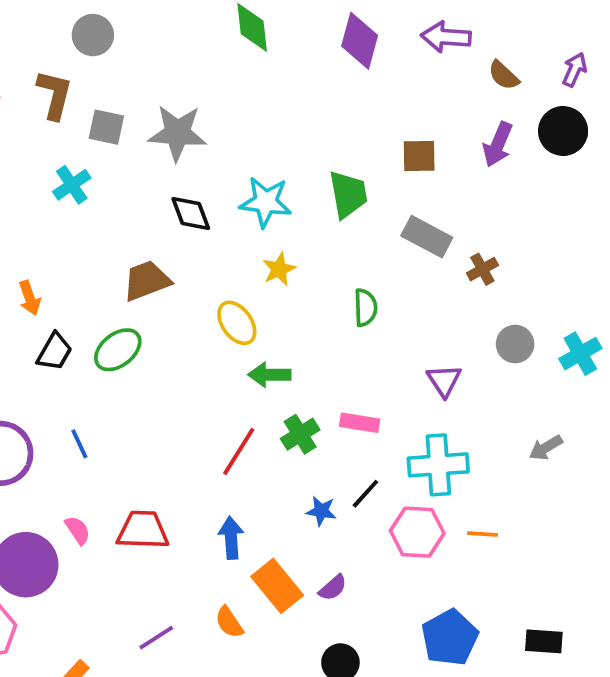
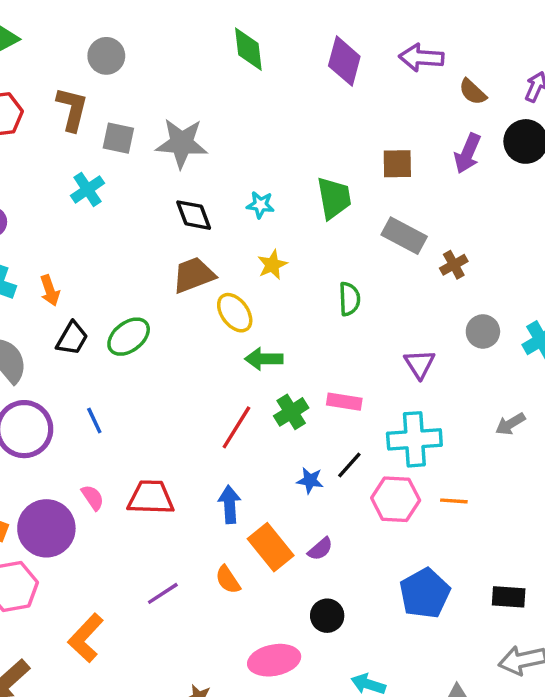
cyan star: (266, 202) -> (260, 205), size x0.6
brown trapezoid: (147, 281) -> (194, 275), moved

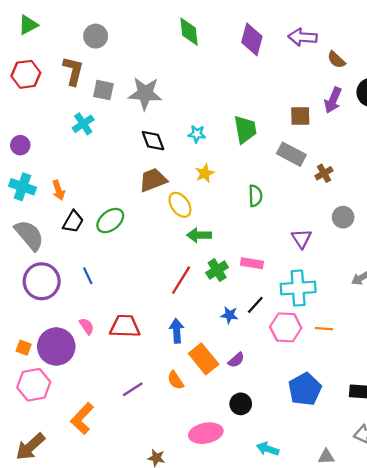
brown square: (397, 164) -> (300, 116), moved

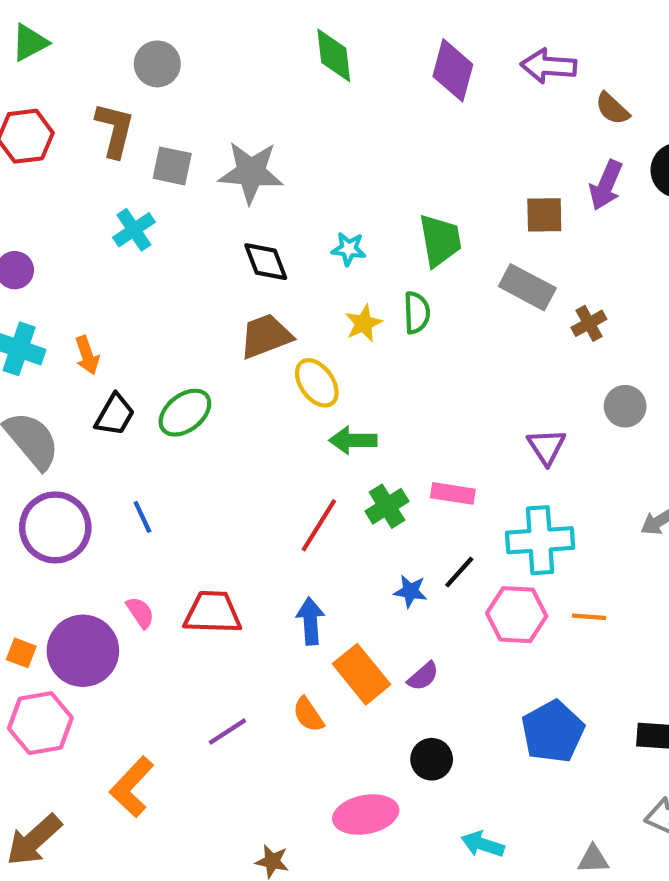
green semicircle: (255, 196) -> (417, 313), moved

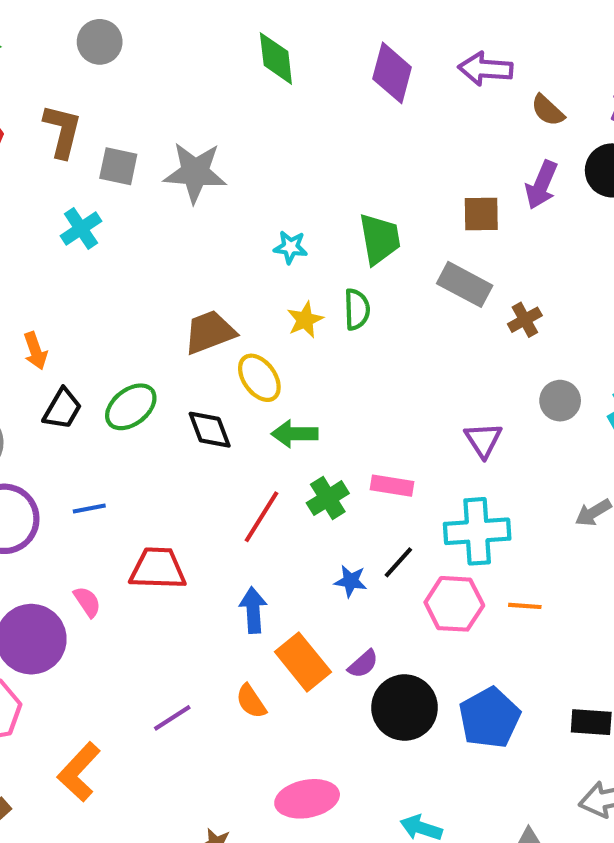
gray circle: (157, 64) -> (100, 42), moved
black diamond: (266, 262) -> (210, 430), moved
blue line: (142, 517) -> (89, 508), turned -76
red trapezoid: (213, 613) -> (158, 569), moved
black circle: (432, 759) -> (405, 708), moved, size x1.6

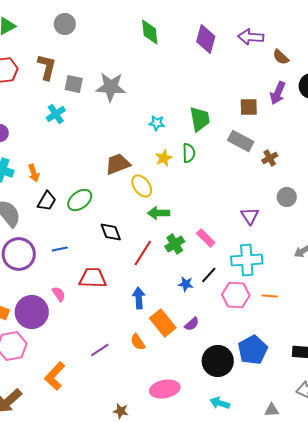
black diamond: (210, 430) -> (111, 232), moved
pink rectangle: (392, 486) -> (206, 238), turned 36
black circle: (405, 708) -> (218, 361), moved

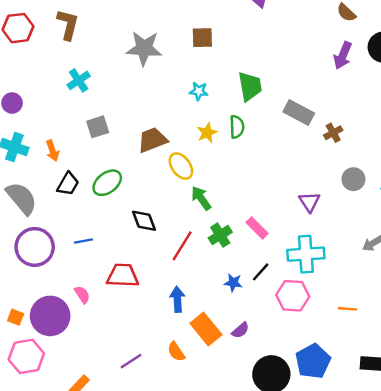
gray square: (74, 84) -> (98, 127), moved, turned -30
brown square: (249, 107) -> (202, 38), moved
green arrow: (159, 213) -> (201, 198), turned 55
orange line: (270, 296) -> (347, 309), moved

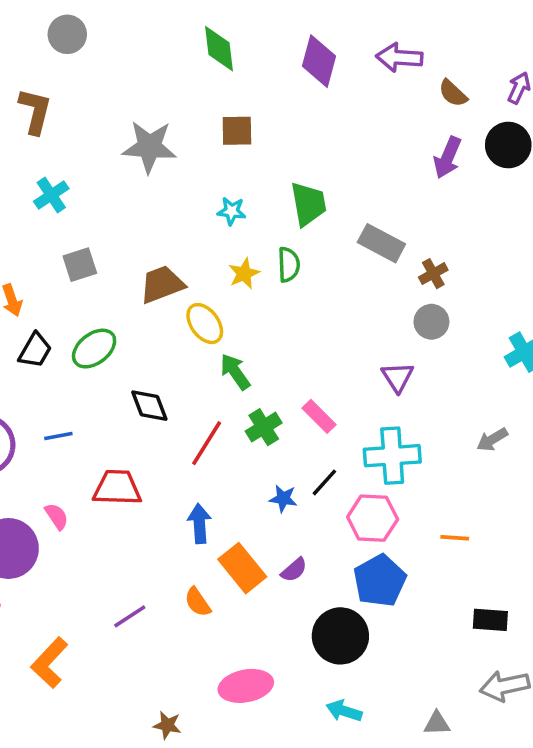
gray circle: (353, 179) -> (431, 322), moved
blue pentagon: (313, 361) -> (380, 581), moved

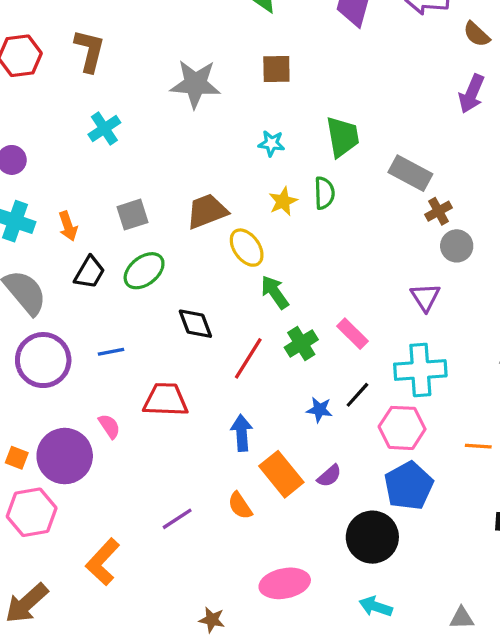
gray square: (80, 265) -> (132, 215), moved
brown cross: (433, 274) -> (439, 211), moved

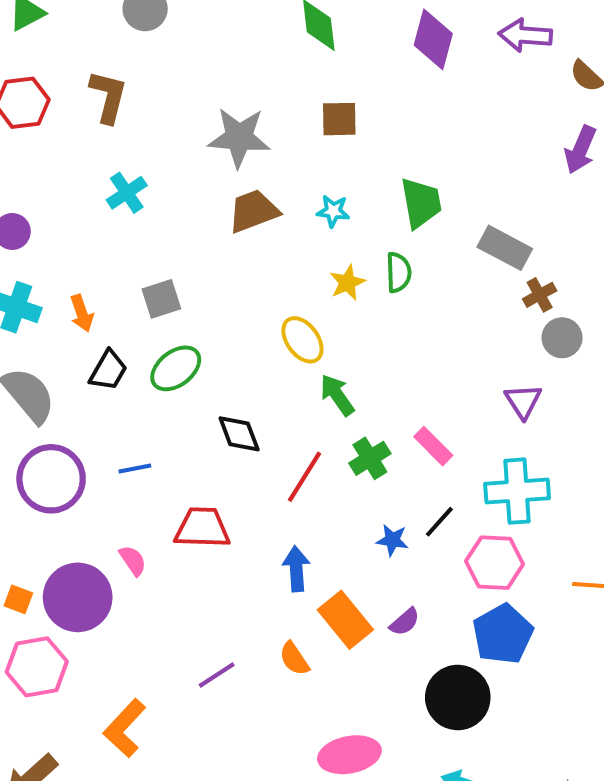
brown trapezoid: (207, 211) -> (253, 211), moved

